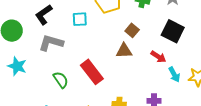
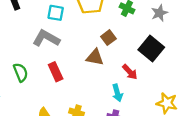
gray L-shape: (51, 43) -> (46, 38), moved
red rectangle: (92, 72) -> (56, 72), size x0.7
cyan arrow: (174, 75) -> (117, 93), moved

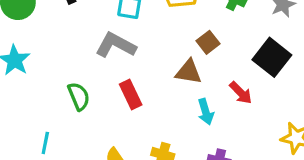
cyan arrow: (117, 93) -> (206, 112), moved

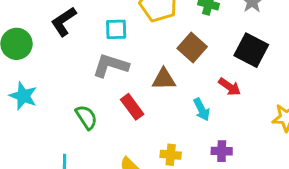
brown square: (208, 42) -> (192, 48), size x1.4
brown triangle: (189, 72) -> (164, 79), moved

